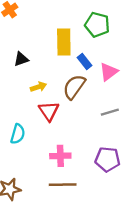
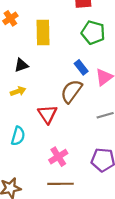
yellow rectangle: (64, 42) -> (43, 33), moved
yellow arrow: (38, 87) -> (18, 91), moved
pink cross: (60, 156) -> (58, 157), turned -30

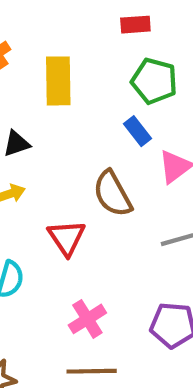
blue rectangle: (81, 67) -> (138, 131), moved
brown semicircle: (71, 91) -> (112, 194), turned -65

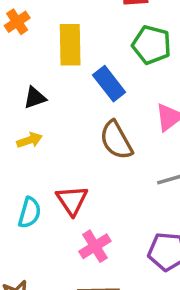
blue rectangle: (138, 131) -> (109, 84), moved, size x1.4
red triangle: (67, 238) -> (72, 200), moved

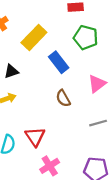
yellow rectangle: (70, 45) -> (34, 38), turned 45
brown semicircle: (116, 140) -> (63, 98), size x0.7

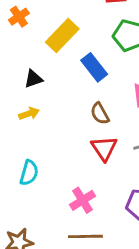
red triangle: (35, 137) -> (104, 148), moved

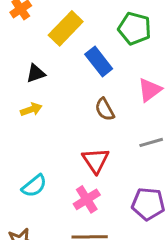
red triangle: (104, 148) -> (96, 160), moved
cyan semicircle: (29, 173) -> (34, 186), moved, turned 35

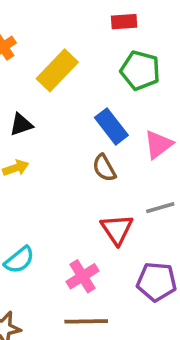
blue rectangle: (99, 61) -> (111, 126), moved
red triangle: (96, 160) -> (117, 229), moved

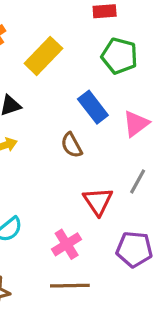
brown semicircle: (104, 168) -> (72, 145), moved
gray line: (160, 208) -> (138, 181), turned -45

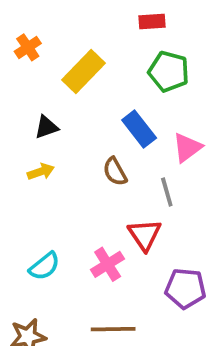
gray line: (138, 181) -> (167, 192), moved, turned -45
pink cross: (67, 244) -> (108, 264), moved

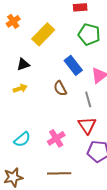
red triangle: (145, 235) -> (87, 125), moved

